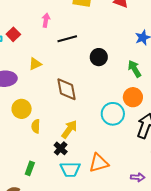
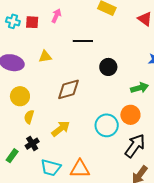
pink arrow: (46, 20) -> (56, 16), moved
red square: (13, 34) -> (32, 22), turned 32
green arrow: (134, 69) -> (140, 88), turned 90
brown diamond: (66, 89) -> (69, 89), turned 70
black cross: (61, 148) -> (32, 144), moved

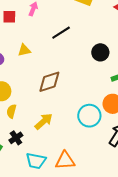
black line: (83, 41) -> (61, 33), turned -30
black circle: (108, 67) -> (100, 52), moved

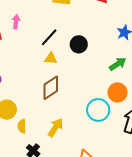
yellow triangle: (24, 50) -> (51, 58), moved, turned 32
black circle: (100, 52) -> (79, 44), moved

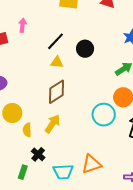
yellow arrow: (56, 128) -> (52, 124), moved

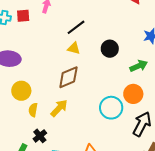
black circle: (85, 49) -> (110, 49), moved

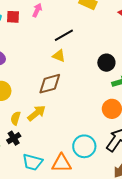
black circle: (110, 49) -> (106, 63), moved
cyan circle: (111, 108) -> (84, 146), moved
yellow semicircle: (33, 110) -> (16, 118), moved

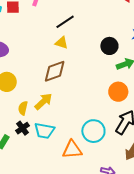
cyan trapezoid: (32, 162) -> (44, 131), moved

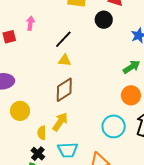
black circle: (109, 46) -> (104, 20), moved
black cross: (23, 128) -> (38, 154), moved
cyan circle: (93, 131) -> (114, 126), moved

